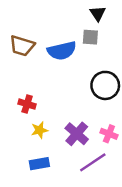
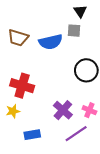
red cross: (27, 104) -> (22, 86), size x1.6
yellow star: (39, 130) -> (13, 111), moved

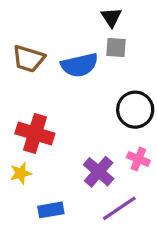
black triangle: (80, 11) -> (111, 17), moved
pink cross: (89, 110) -> (138, 159), moved

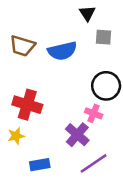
gray square: (116, 48) -> (104, 37), moved
pink cross: (138, 159) -> (94, 113), moved

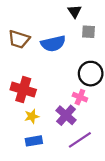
yellow star: (16, 136) -> (32, 116), moved

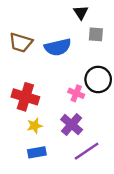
pink cross: (80, 97) -> (76, 93), moved

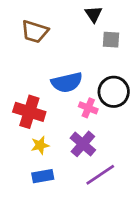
brown trapezoid: (21, 43) -> (35, 32), moved
blue semicircle: (58, 47) -> (67, 82), moved

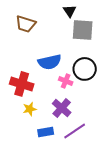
gray square: (111, 40) -> (83, 30), size x1.6
blue rectangle: (43, 176) -> (46, 132), moved

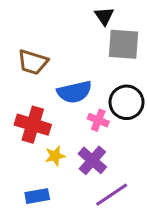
brown trapezoid: (26, 24) -> (33, 62), moved
yellow star: (30, 109) -> (55, 156), moved
blue rectangle: (46, 132) -> (37, 196), moved

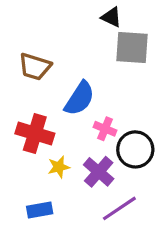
black triangle: (104, 16) -> (111, 17), turned -30
blue semicircle: (74, 92) -> (79, 98), turned -44
black circle: (127, 102) -> (135, 149), moved

